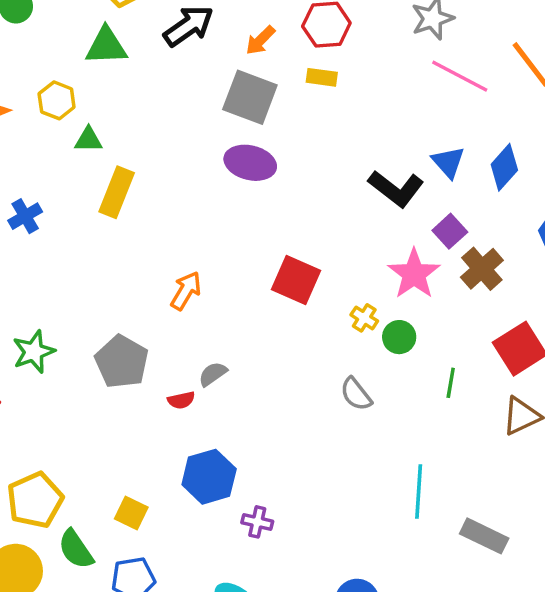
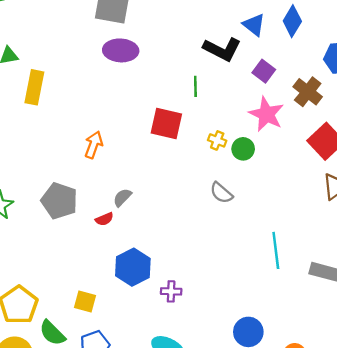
brown cross: (482, 269) -> (308, 92), moved
pink star: (414, 274) -> (266, 114), moved
green line: (451, 383) -> (195, 86), moved

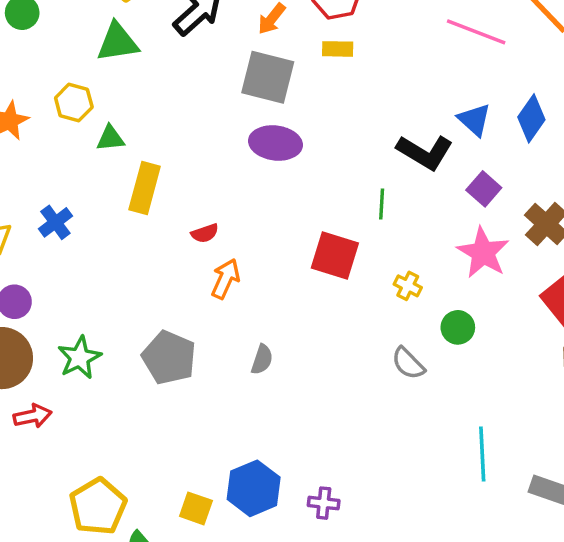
green circle: (243, 149) -> (458, 327), moved
gray semicircle: (122, 197) -> (262, 359), turned 150
red semicircle: (104, 219) -> (205, 233), moved
blue hexagon: (133, 267) -> (254, 488), moved

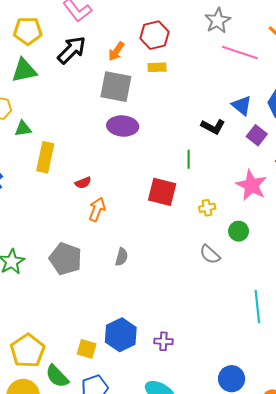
black L-shape: (425, 152) -> (213, 127), size x0.7
purple square: (484, 189) -> (257, 135), moved
yellow cross: (408, 286) -> (207, 208), turned -35

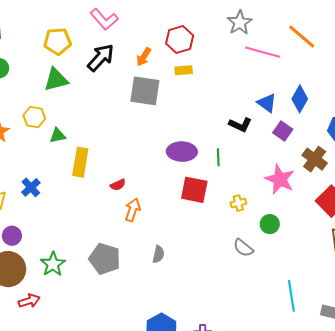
purple ellipse: (123, 126) -> (182, 152), moved

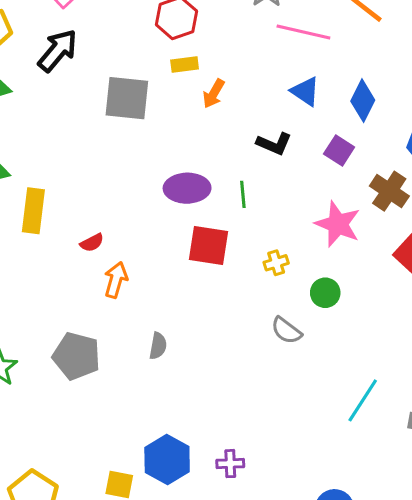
orange arrow: (144, 57) -> (214, 94), moved
blue triangle: (267, 103) -> (305, 91), moved
cyan line: (291, 296) -> (363, 400), turned 44

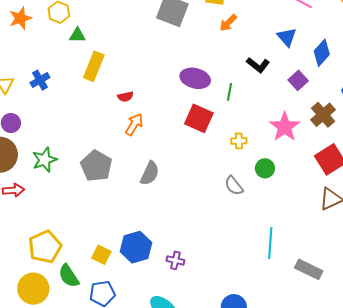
gray semicircle: (158, 346) -> (150, 173), size x1.4
cyan line: (363, 400) -> (270, 243), turned -44

